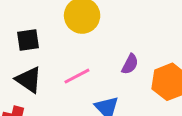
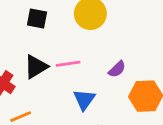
black triangle: (29, 80) -> (36, 67), moved, turned 35

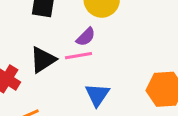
purple semicircle: (117, 69) -> (86, 37), moved

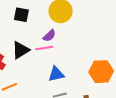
blue triangle: (97, 95) -> (56, 74), turned 42

